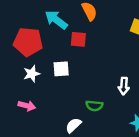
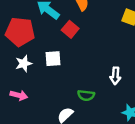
red square: (78, 39) -> (70, 29), turned 35

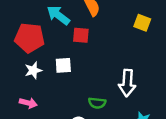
red square: (70, 29) -> (81, 35), turned -35
white arrow: (115, 76) -> (127, 83), size x1.5

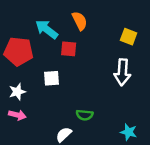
white star: (33, 70) -> (17, 92), moved
white arrow: (127, 83) -> (122, 72), moved

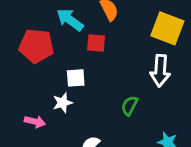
yellow square: (129, 37) -> (167, 28), size x1.6
white star: (17, 92) -> (63, 103), moved
green semicircle: (85, 115) -> (130, 106), moved, turned 112

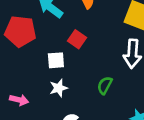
red square: (96, 43) -> (77, 39), moved, turned 30
white star: (63, 103) -> (59, 88), moved

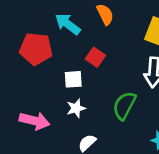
green semicircle: (105, 85) -> (124, 106), size x1.5
pink arrow: (19, 100) -> (35, 121), size x1.5

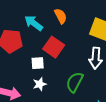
red square: (95, 57) -> (54, 47), size x1.5

